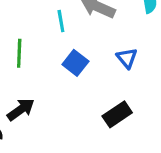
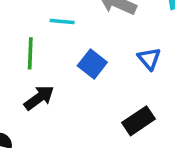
cyan line: (61, 21) -> (62, 21), moved, turned -75
black arrow: (21, 109) -> (39, 98), moved

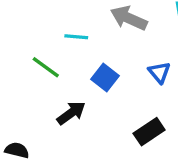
green line: (30, 53) -> (46, 67), turned -56
black arrow: (39, 98) -> (71, 113), moved

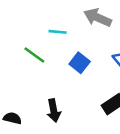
black arrow: (71, 113) -> (54, 110), moved, turned 115

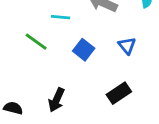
black arrow: (54, 110) -> (56, 100), turned 35

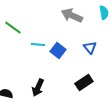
cyan line: (61, 17) -> (38, 45), moved
green line: (36, 42) -> (13, 28), moved

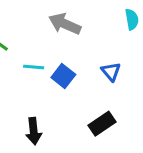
gray arrow: (72, 16) -> (65, 24), moved
black arrow: (38, 88) -> (34, 131), turned -30

